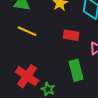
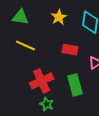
red cross: (27, 76) -> (42, 81), moved, turned 30

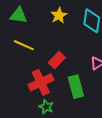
red rectangle: (70, 50) -> (57, 60), moved, turned -56

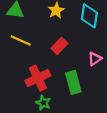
red rectangle: (57, 60) -> (59, 46), moved

